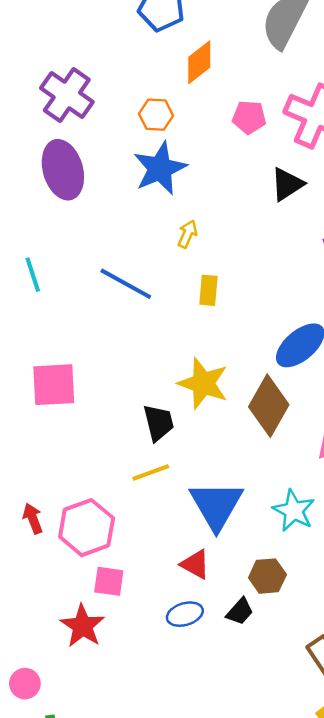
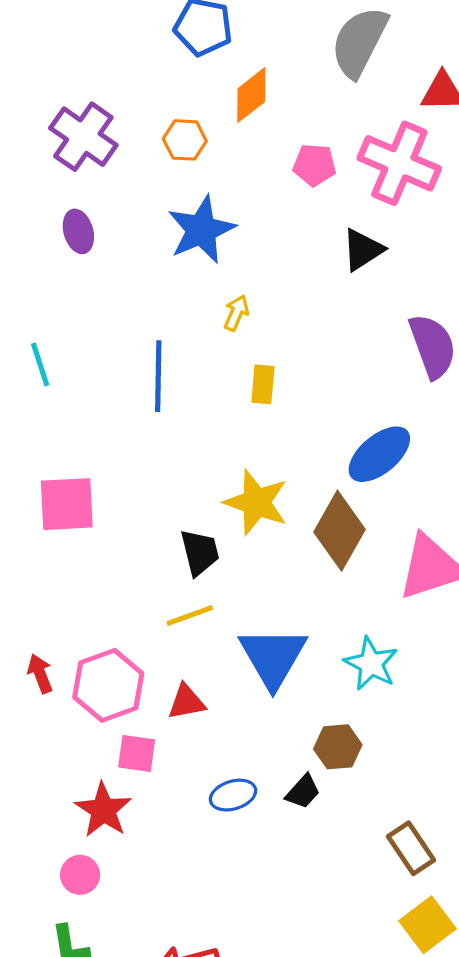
orange hexagon: (156, 115) -> (185, 140), moved
purple ellipse: (63, 170) -> (78, 231), size x0.6
blue line: (126, 284) -> (158, 376), turned 62
red triangle: (195, 564) -> (186, 702), moved, turned -40
pink circle: (25, 684) -> (80, 875), moved

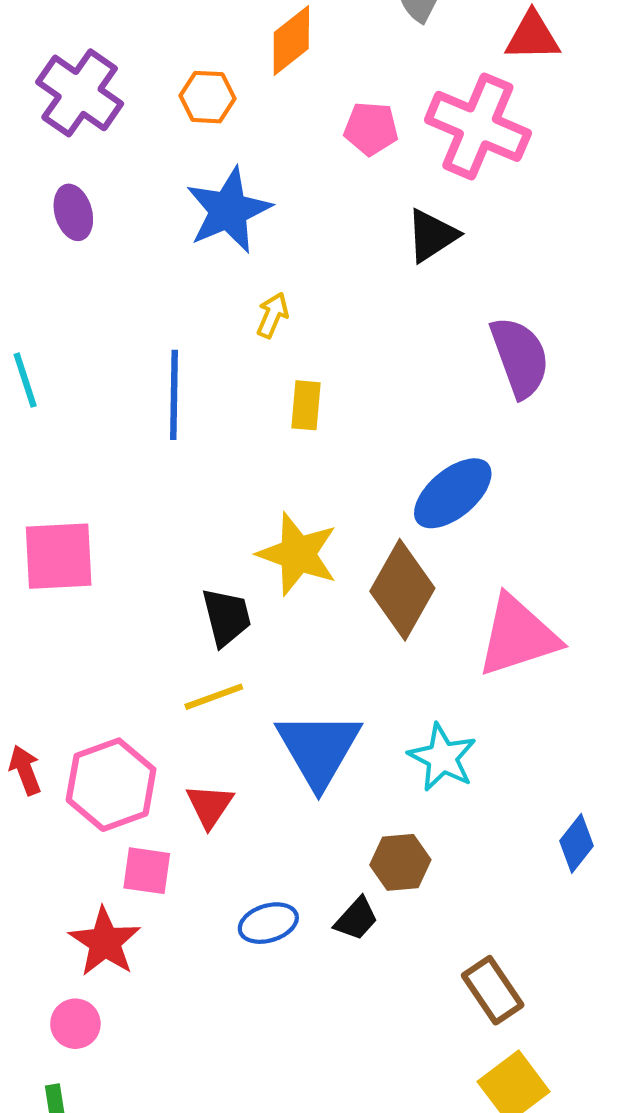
red triangle: (186, 702) -> (210, 806), turned -45

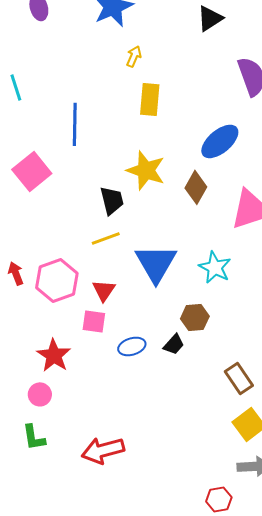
blue line: (174, 395) -> (75, 124), moved
yellow rectangle: (306, 405) -> (150, 99), size x1.4
pink square: (59, 556) -> (32, 171), turned -36
brown diamond: (402, 590) -> (196, 187), size x0.7
pink square: (147, 871) -> (94, 321), moved

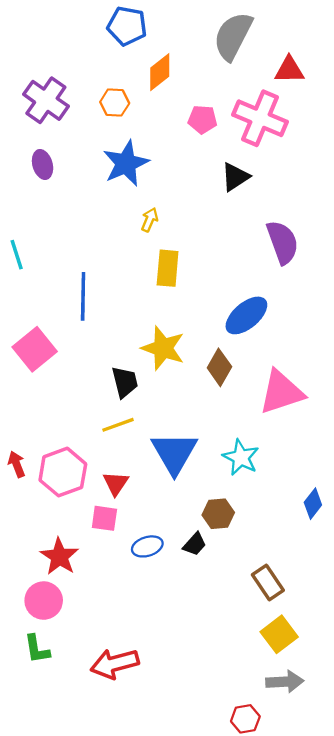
pink circle: (40, 394) -> (44, 601), size x1.4

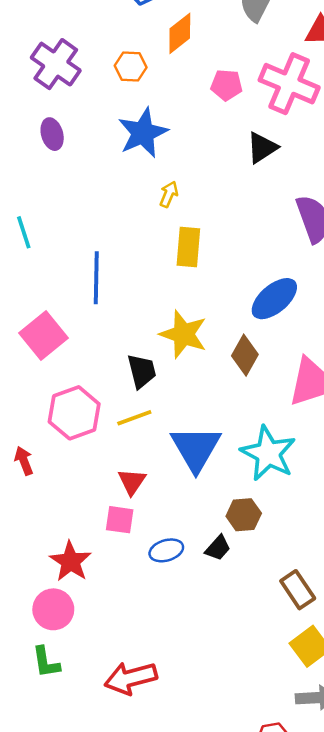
cyan star: (241, 457) -> (268, 453), size x1.4
pink hexagon: (63, 472) -> (74, 413), moved

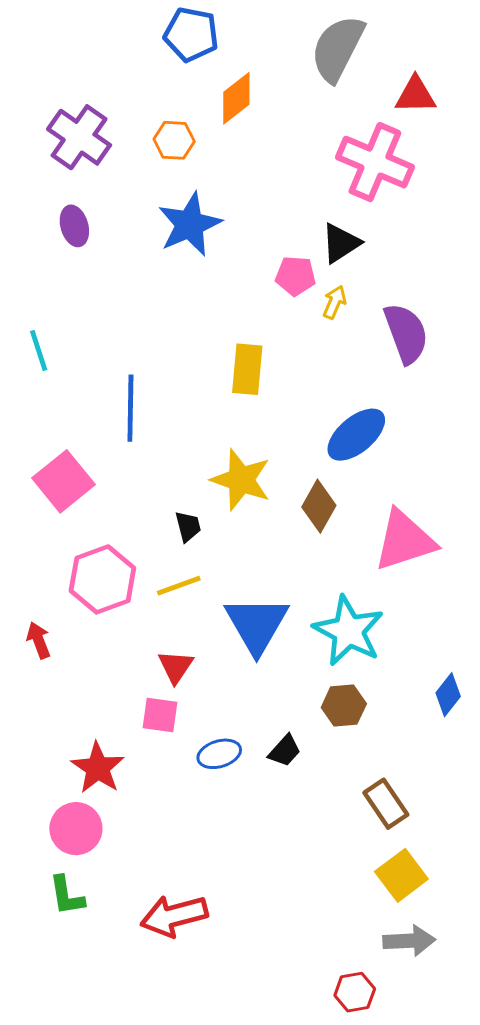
pink pentagon: (226, 85) -> (296, 276), moved
yellow arrow: (169, 194) -> (334, 302), moved
black trapezoid: (142, 371) -> (188, 526), size x0.7
brown hexagon: (244, 515) -> (344, 706), moved

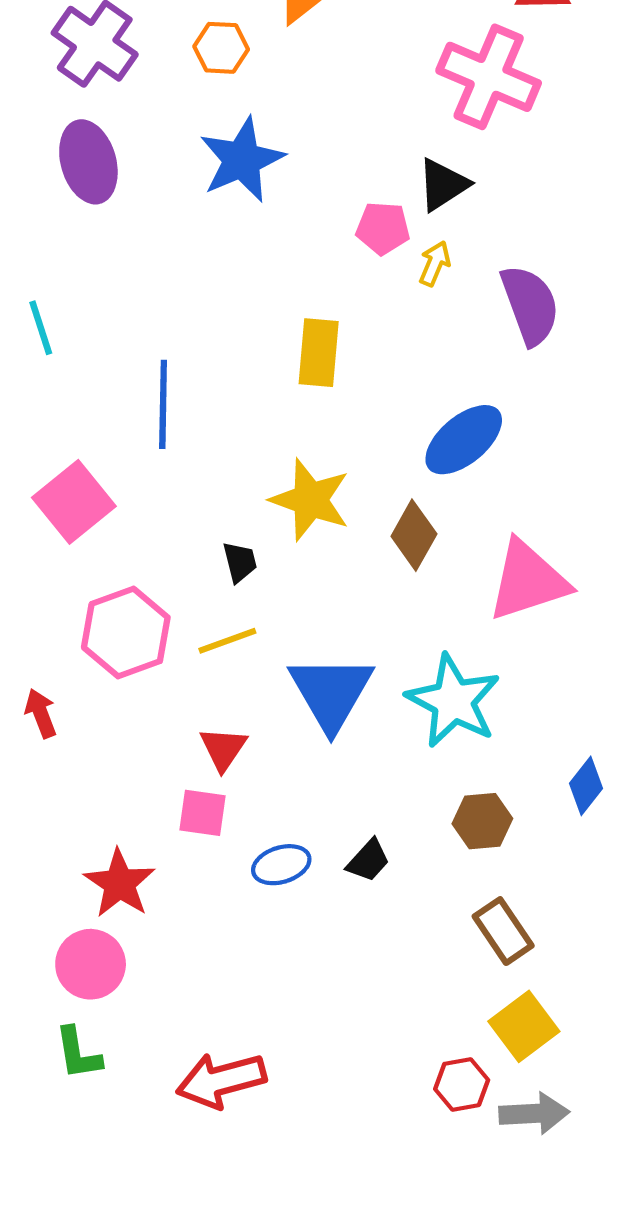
purple ellipse: (74, 226) -> (88, 162), size x1.5
brown hexagon: (344, 706) -> (482, 821), moved
red hexagon: (355, 992) -> (462, 1084), moved

